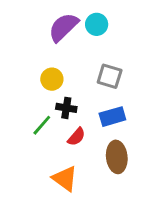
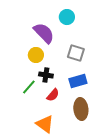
purple semicircle: (63, 27) -> (44, 33), moved, turned 90

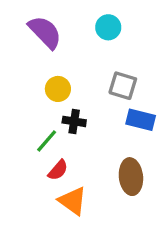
purple semicircle: (44, 33) -> (45, 32), moved
blue rectangle: (78, 81) -> (141, 120), moved, turned 30
red semicircle: (53, 95) -> (58, 170), moved

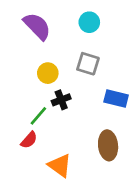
gray square: (123, 86) -> (88, 64), moved
black cross: (74, 121) -> (61, 100), turned -30
red semicircle: (58, 170) -> (29, 140), moved

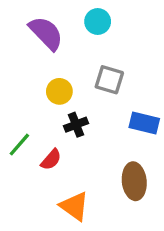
cyan circle: (89, 22) -> (98, 22), moved
green line: (38, 116) -> (19, 145), moved
red semicircle: (29, 140) -> (51, 160), moved

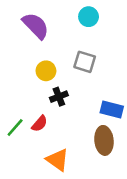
cyan circle: (98, 22) -> (89, 17), moved
blue rectangle: (144, 123) -> (112, 109), moved
green line: (19, 145) -> (15, 128), moved

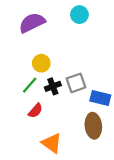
purple semicircle: (36, 26) -> (32, 23), turned -72
gray square: (85, 62) -> (76, 83), moved, turned -36
green line: (15, 128) -> (30, 85), moved

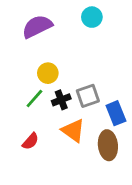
blue rectangle: (100, 98) -> (116, 113), turned 54
red semicircle: (35, 111) -> (30, 141), moved
orange triangle: (52, 143) -> (73, 131), moved

